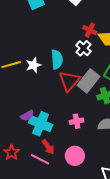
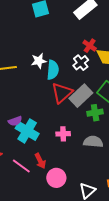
white star: (33, 65) -> (39, 61), moved
red arrow: (48, 147) -> (40, 161), moved
pink circle: (75, 156) -> (56, 178), moved

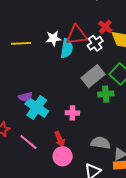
red triangle: (62, 93) -> (77, 35), moved, turned 30
gray semicircle: (93, 142) -> (101, 143), moved
red arrow: (40, 161) -> (60, 139), moved

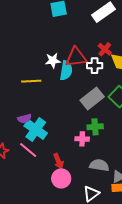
yellow line: (21, 43) -> (31, 81), moved
white cross: (95, 43) -> (95, 66), turned 35
green cross: (106, 94) -> (95, 127), moved
pink cross: (72, 113) -> (82, 139), moved
pink line: (28, 142) -> (28, 150), moved

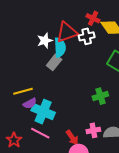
yellow line: (31, 81) -> (23, 91), moved
gray rectangle: (92, 99) -> (54, 62), moved, size x0.7
pink cross: (82, 139) -> (93, 130), moved

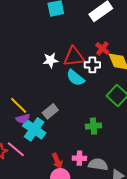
cyan semicircle: (60, 47) -> (75, 78), moved, turned 120
gray rectangle: (54, 62) -> (50, 111), moved
yellow line: (23, 91) -> (19, 105), turned 48
pink line: (40, 133) -> (16, 149), moved

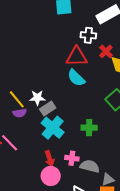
white star: (51, 60) -> (37, 98), moved
white cross: (92, 65) -> (88, 35), moved
cyan cross: (34, 129) -> (53, 128), moved

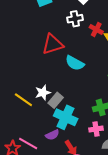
red triangle: (77, 57) -> (53, 44), moved
purple semicircle: (20, 113) -> (52, 135), moved
pink cross: (72, 158) -> (96, 129), moved

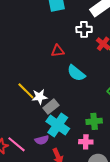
red triangle: (53, 44) -> (58, 51), size x0.6
yellow line: (23, 100) -> (26, 91), moved

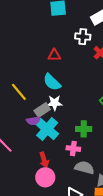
cyan semicircle: (76, 73) -> (52, 82), moved
white star: (40, 97) -> (55, 103), moved
purple semicircle: (42, 140) -> (33, 121), moved

